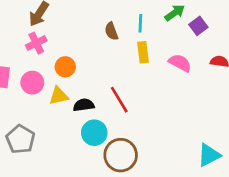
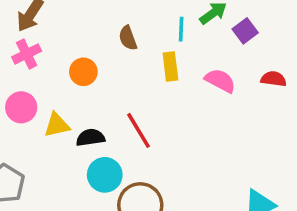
cyan line: (140, 23) -> (181, 29), moved
orange circle: (65, 67) -> (83, 72), moved

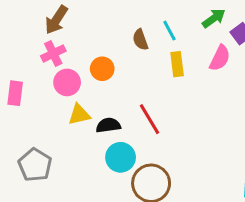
cyan line: (181, 29) -> (169, 31), moved, turned -30
pink semicircle: (220, 81) -> (220, 58), moved, turned 88
pink circle: (21, 107) -> (67, 82), moved

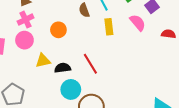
pink semicircle: (220, 58) -> (138, 23), turned -66
pink circle: (67, 82) -> (24, 40), moved

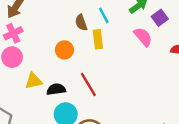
yellow rectangle: (109, 27) -> (98, 39), moved
orange circle: (58, 30) -> (64, 50), moved

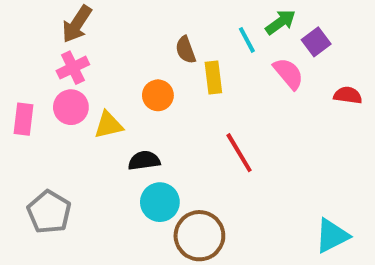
cyan line: (104, 15) -> (247, 40), moved
yellow triangle: (34, 81) -> (108, 125), moved
red line: (88, 85) -> (239, 153), moved

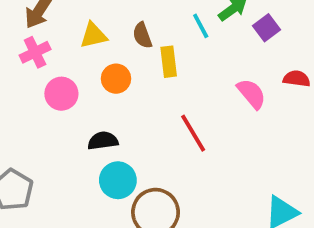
pink semicircle: (288, 74) -> (251, 94), moved
pink circle: (71, 107) -> (61, 94), moved
yellow triangle: (108, 125) -> (93, 35), moved

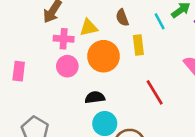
brown semicircle: (142, 35) -> (122, 18), moved
pink cross: (35, 52) -> (64, 39), moved, turned 30
orange circle: (116, 79) -> (103, 56), size x1.6

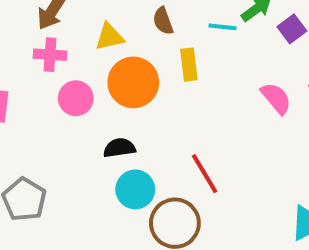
cyan line: (160, 21) -> (223, 27), turned -56
pink cross: (64, 39) -> (50, 55), moved
red line: (155, 92) -> (205, 174), moved

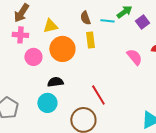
brown semicircle: (163, 21) -> (85, 18), moved
cyan circle: (135, 189) -> (47, 103), moved

